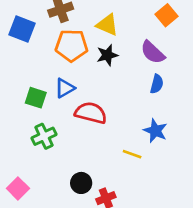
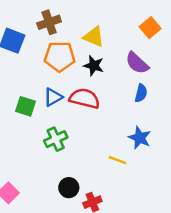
black star: (107, 55) -> (94, 66), turned 30
red semicircle: (91, 113) -> (85, 98), moved
green cross: (44, 136) -> (56, 139), moved

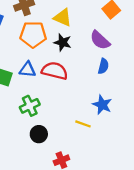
blue triangle: (53, 97) -> (27, 70), turned 36
black circle: (69, 188) -> (39, 134), moved

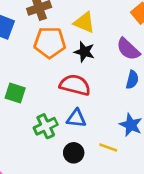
blue triangle: (27, 70) -> (76, 118), moved
black circle: (39, 134) -> (74, 153), moved

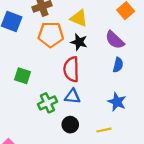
red semicircle: (75, 85) -> (71, 69), turned -105
yellow line: (108, 148) -> (104, 130), moved, turned -32

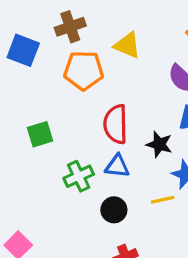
black star: (79, 42) -> (159, 144), moved
green square: (22, 76) -> (40, 134), turned -35
yellow line: (104, 130) -> (163, 200), moved

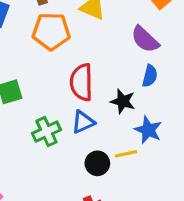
blue triangle: (117, 166) -> (83, 122), turned -30
black circle: (114, 210) -> (97, 163), moved

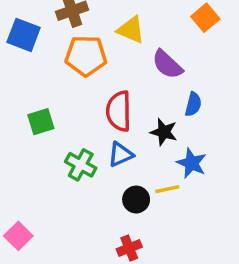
purple semicircle: (145, 39) -> (167, 64), moved
green cross: (46, 132) -> (81, 165), turned -36

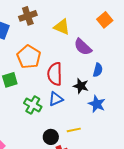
orange pentagon: (86, 56) -> (29, 57), moved, turned 30
yellow line: (167, 189) -> (74, 130), moved
black circle: (136, 200) -> (51, 137), moved

